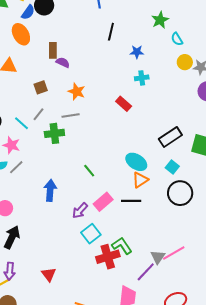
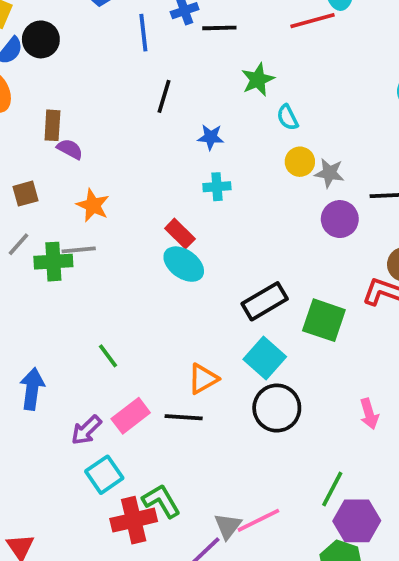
green cross: (54, 133) -> (53, 262), moved
cyan ellipse: (136, 162) -> (184, 264), moved
cyan square: (172, 167) -> (265, 358), size x1.5

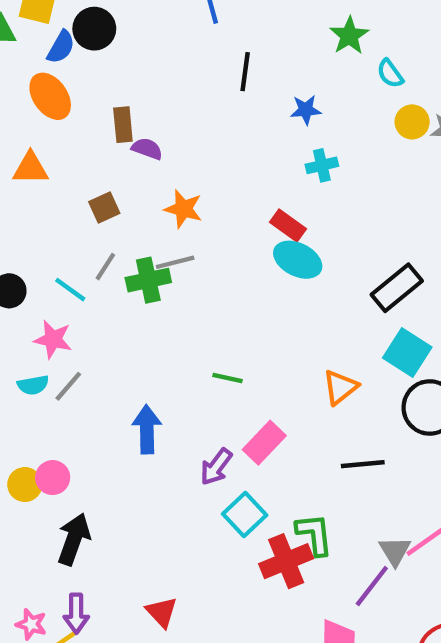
green line: (108, 356) -> (228, 378), turned -32
black line: (184, 417) -> (363, 464), moved
green L-shape: (161, 501) -> (314, 534), turned 33

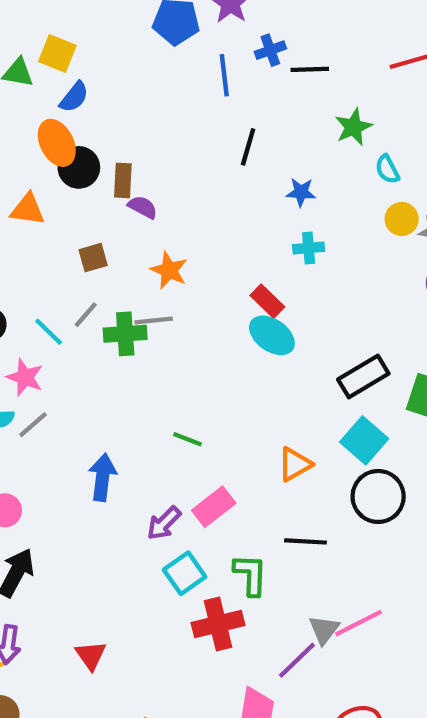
black circle: (94, 29) -> (79, 167), moved
green L-shape: (314, 534) -> (250, 575), moved

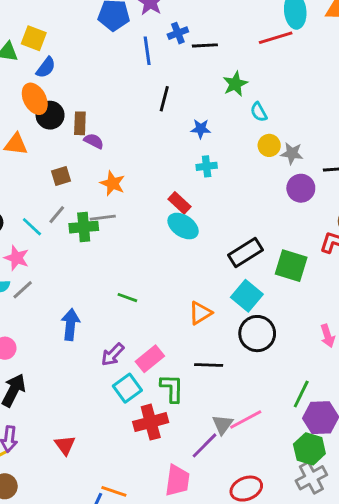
pink rectangle: (214, 507) -> (150, 359), moved

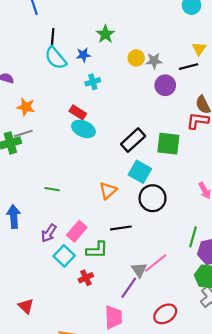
green star: (235, 84) -> (105, 34), moved
cyan semicircle: (259, 112) -> (56, 58), moved, size x1.6
green L-shape: (172, 388) -> (97, 250), turned 100
red cross: (151, 422) -> (86, 278), size x0.6

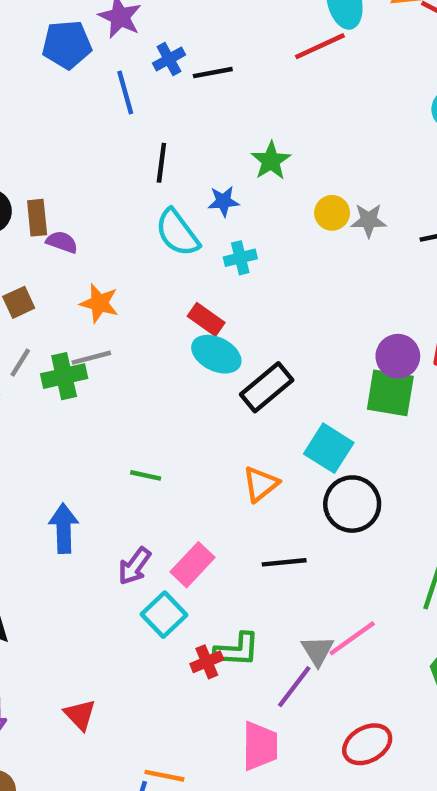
cyan semicircle: (56, 58) -> (177, 233), moved
purple circle: (165, 85) -> (398, 356), moved
black rectangle: (133, 140) -> (267, 387), moved
green L-shape: (97, 250) -> (237, 650), moved

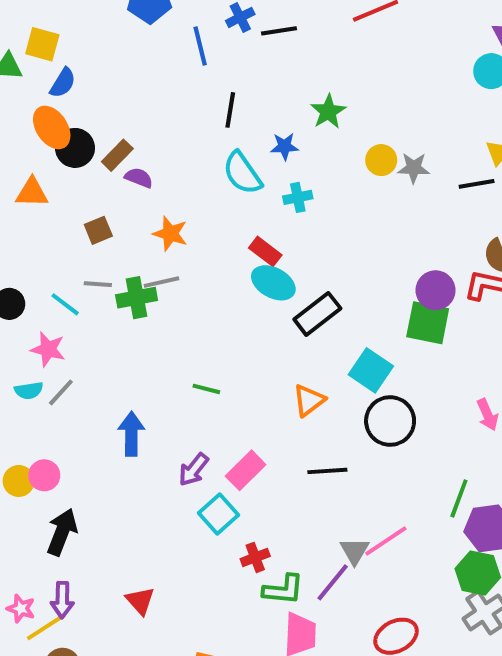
brown rectangle: (37, 218) -> (117, 155), turned 48
gray line: (20, 363) -> (98, 284), turned 60
green L-shape: (237, 650) -> (283, 590), moved

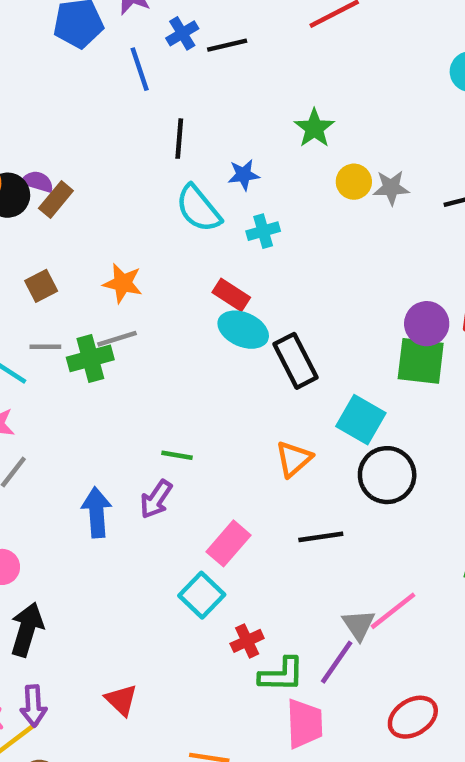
green star: (328, 112) -> (314, 128), moved
purple semicircle: (139, 178) -> (37, 182), moved
black rectangle: (317, 314) -> (295, 361), turned -75
purple arrow: (194, 470) -> (156, 499), moved

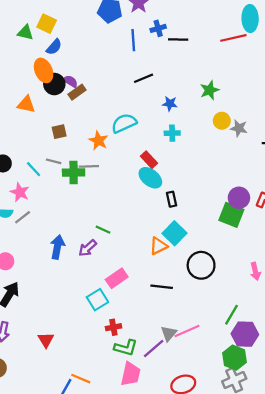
black line: (179, 139) -> (144, 78), turned 48
cyan semicircle: (198, 209) -> (124, 123), moved, turned 90
black rectangle: (295, 361) -> (171, 199), size x0.6
cyan square: (361, 420) -> (174, 233), moved

